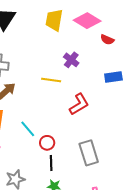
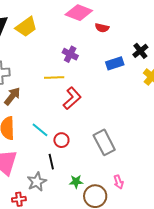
yellow trapezoid: (54, 20) -> (26, 27), moved, turned -125
red L-shape: (79, 104) -> (72, 98), moved
black line: (51, 163) -> (51, 162), moved

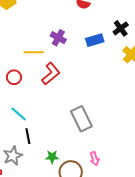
purple cross: (70, 54) -> (58, 38), moved
cyan line: (40, 130) -> (19, 114), moved
red circle: (61, 140) -> (14, 77), moved

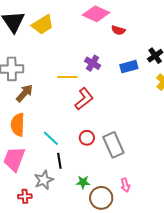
red circle: (14, 77) -> (87, 138), moved

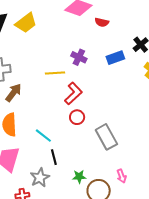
red circle: (87, 138) -> (77, 117), moved

